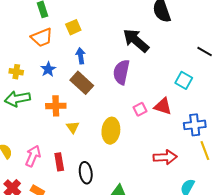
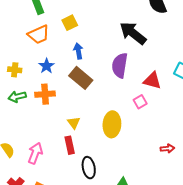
green arrow: (17, 99) -> (17, 97), size x0.7
orange cross: (56, 106) -> (45, 94), moved
red triangle: (163, 106) -> (152, 81), moved
red arrow: (165, 157) -> (167, 149), size x0.6
red rectangle: (59, 162) -> (70, 145), moved

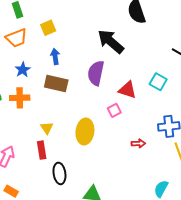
brown rectangle: (81, 78) -> (56, 83), turned -30
red arrow: (167, 149) -> (138, 144), moved

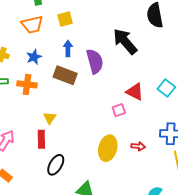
purple semicircle: (96, 73) -> (95, 61), moved, turned 145
yellow ellipse: (85, 131) -> (108, 148), moved
black ellipse: (59, 173) -> (56, 165), turned 30

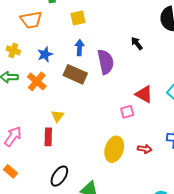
orange trapezoid: (32, 25) -> (31, 20), moved
black arrow: (125, 41) -> (137, 43), size x0.5
orange cross: (27, 84) -> (37, 81), turned 30
black ellipse: (56, 165) -> (59, 176), moved

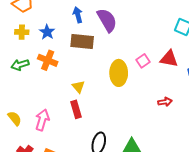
yellow cross: (13, 50) -> (22, 32), moved
red triangle: (144, 94) -> (169, 59), moved
yellow ellipse: (114, 149) -> (119, 73), moved
red arrow: (145, 149) -> (165, 102), moved

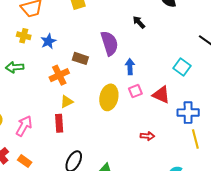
blue arrow: (78, 15) -> (130, 67), moved
brown rectangle: (82, 41) -> (80, 58), size x0.7
orange cross: (48, 60) -> (59, 75), moved, turned 30
yellow triangle: (78, 87) -> (67, 102), turned 32

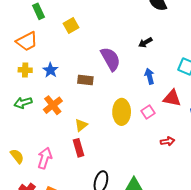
black arrow: (139, 22) -> (145, 43), moved, turned -64
blue arrow: (130, 67) -> (150, 76), moved
orange cross: (59, 75) -> (53, 105), moved
pink square: (135, 91) -> (148, 112), moved

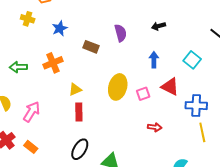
purple semicircle: (110, 59) -> (121, 33), size x0.7
yellow cross: (25, 70) -> (28, 19), moved
green arrow: (23, 103) -> (18, 67), moved
red rectangle: (79, 148) -> (79, 112), moved

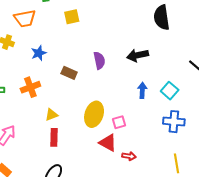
black arrow: (159, 26) -> (138, 55), size x1.5
blue arrow: (154, 60) -> (142, 90), moved
red triangle: (170, 87) -> (108, 143), moved
blue cross: (196, 106) -> (174, 122), moved

